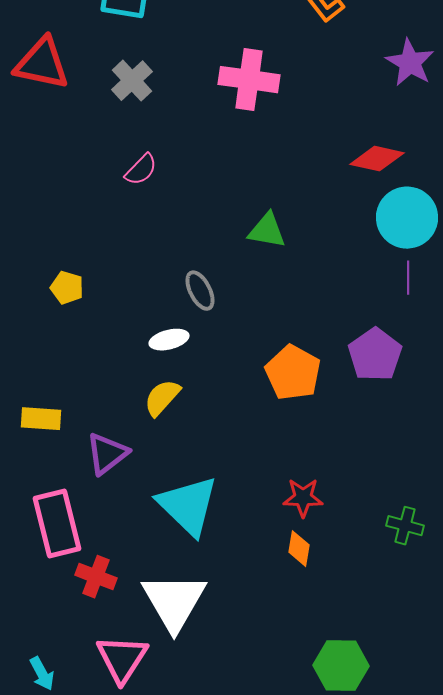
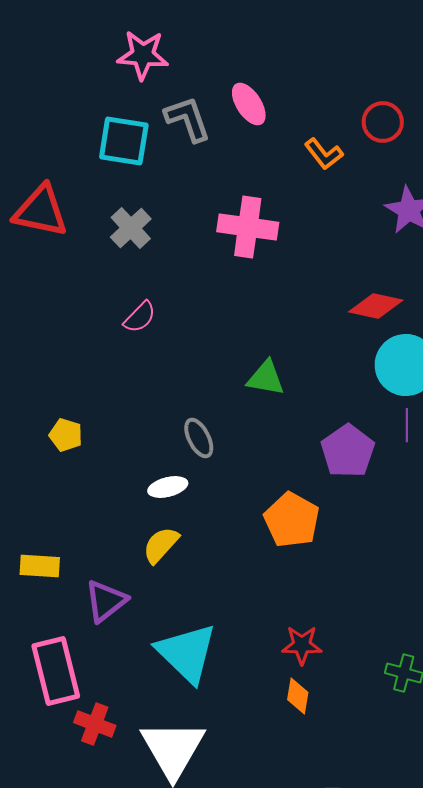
purple pentagon: (375, 355) -> (348, 451), moved

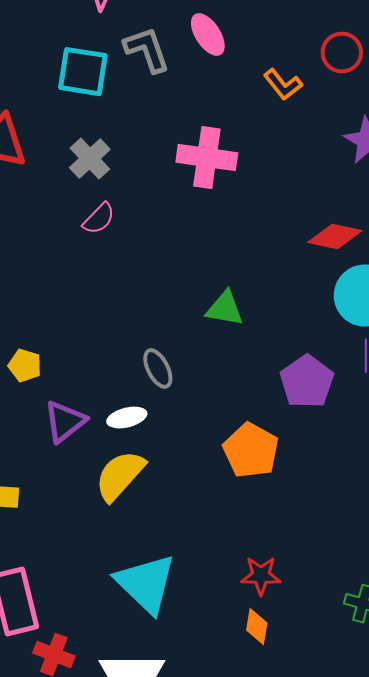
pink semicircle: (140, 317) -> (99, 219), moved
yellow semicircle: (161, 545) -> (120, 476), size x1.4
purple triangle: (106, 601) -> (65, 422), moved

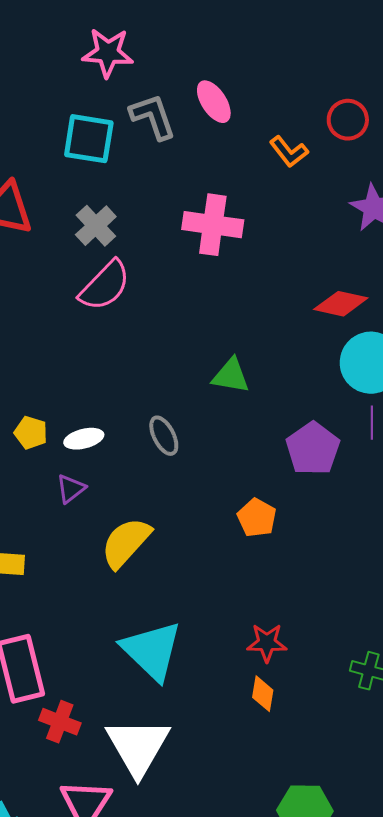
pink semicircle: (99, 219) -> (105, 286), size x1.6
white ellipse: (127, 418) -> (84, 439), moved
purple triangle: (65, 422) -> (71, 489), size x0.7
orange pentagon: (251, 451) -> (257, 518), size x0.7

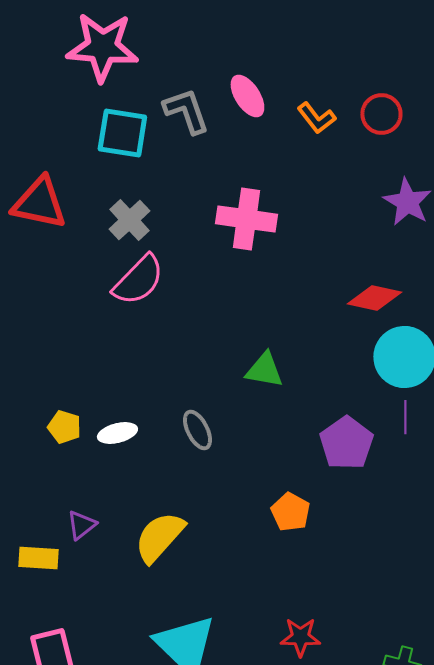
pink star: (108, 53) -> (102, 47), moved, size x1.4
orange L-shape: (289, 152) -> (316, 118), moved
purple triangle: (71, 489) -> (81, 525), moved

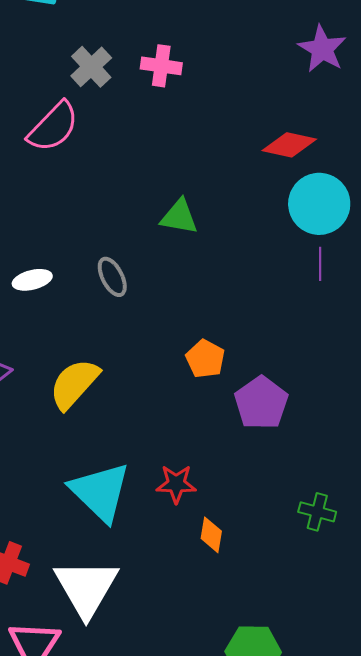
pink cross: (246, 219) -> (161, 66), size x0.7
gray cross: (129, 220) -> (91, 67), moved
purple pentagon: (346, 443) -> (261, 403), moved
red star: (300, 637) -> (176, 484), moved

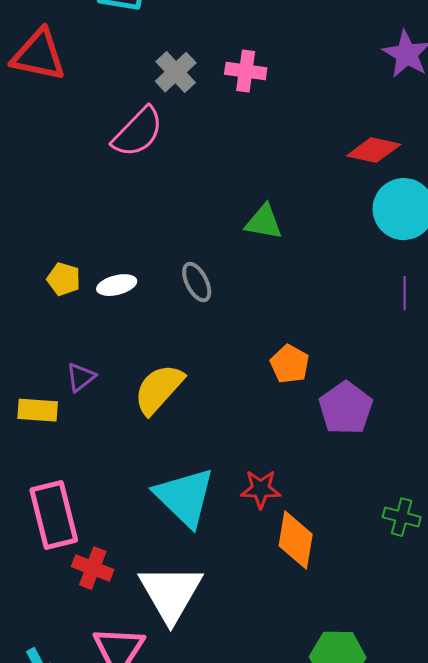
purple line: (320, 264) -> (405, 293), moved
orange diamond: (211, 535) -> (296, 540), size x1.6

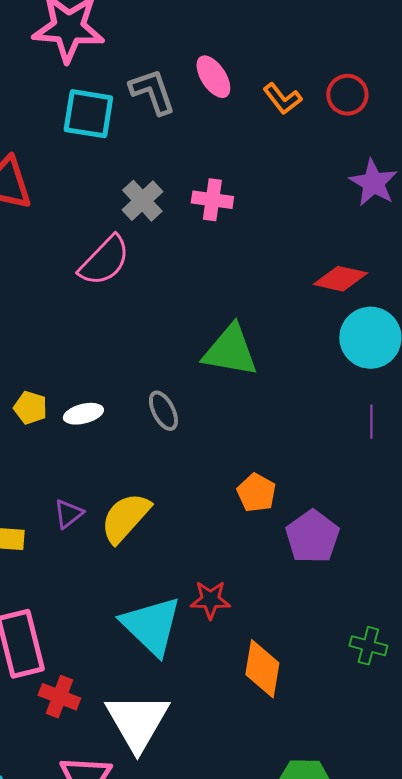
green triangle: (264, 222) -> (230, 351), size x1.5
purple triangle: (81, 377) -> (68, 514), moved
red star: (261, 489) -> (210, 600), moved

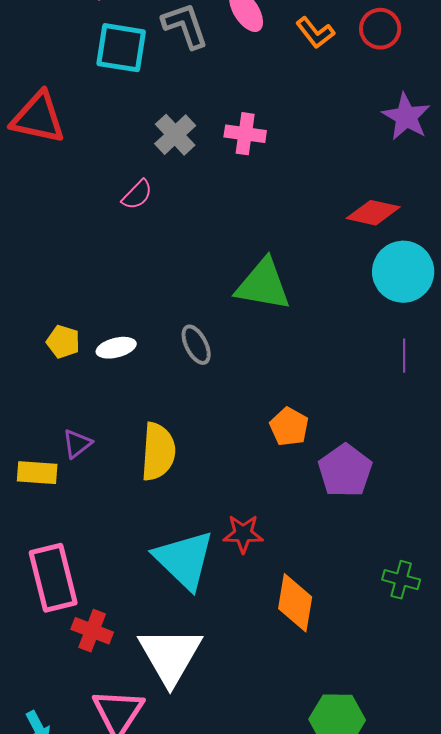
pink semicircle: (104, 261) -> (137, 195), size x0.6
purple triangle: (68, 514) -> (77, 444), moved
yellow semicircle: (125, 518) -> (158, 452), turned 142

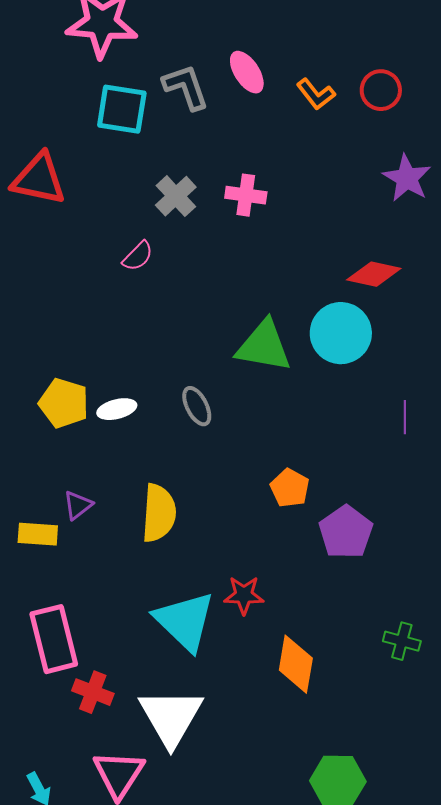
cyan circle: (403, 272) -> (341, 333), moved
yellow pentagon: (63, 342) -> (64, 403), size x1.5

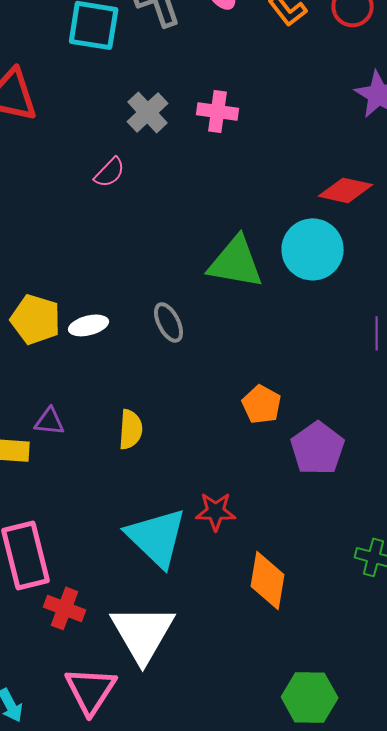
purple triangle: (78, 505) -> (50, 421), turned 44
yellow semicircle: (159, 513) -> (131, 429), size x0.7

